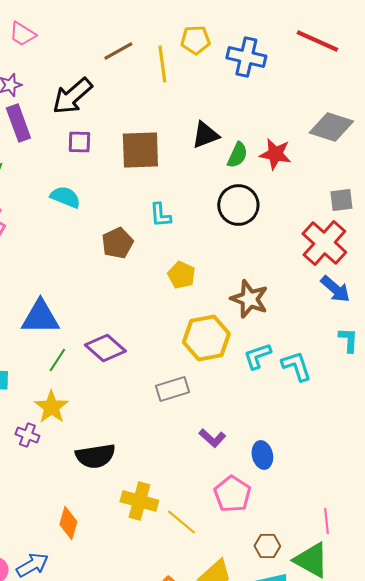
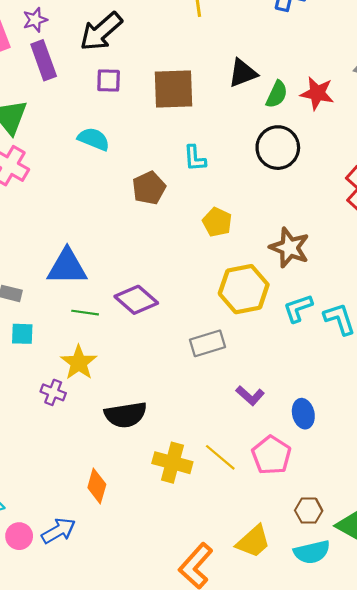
green line: (57, 360) -> (85, 313), turned 65
yellow line: (181, 522) -> (220, 457), moved

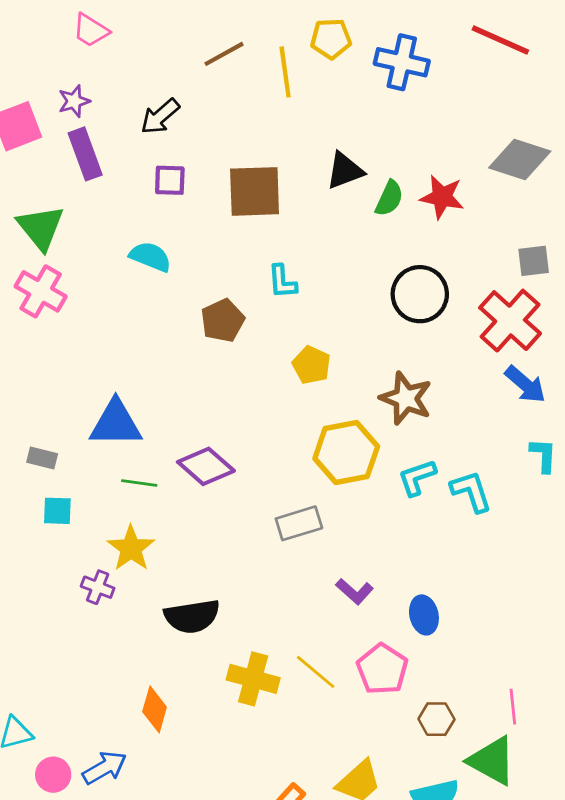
black arrow: (101, 32) -> (160, 116), size x0.7
black circle: (278, 148) -> (420, 294), moved
brown hexagon: (309, 511) -> (436, 719), moved

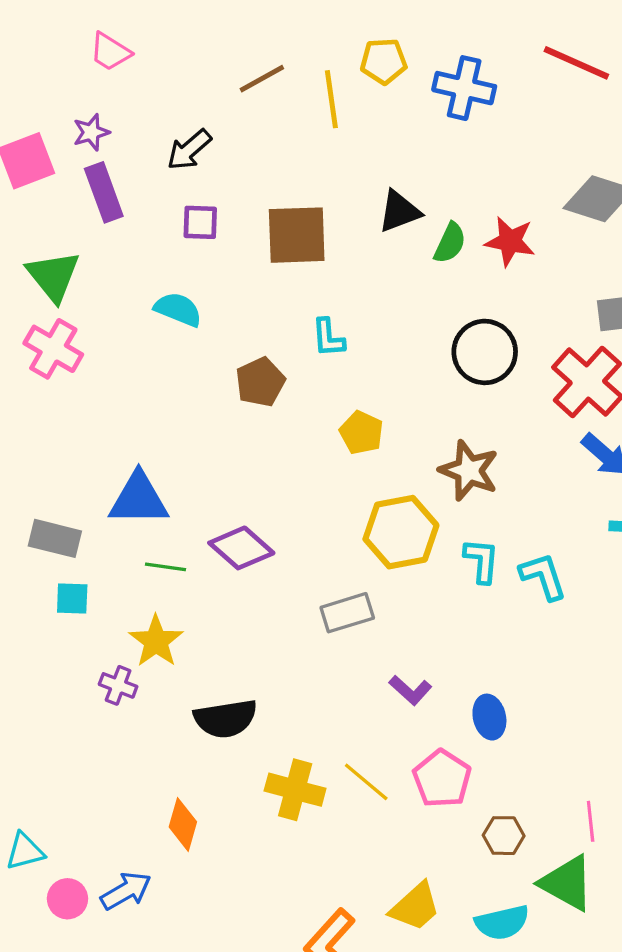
gray rectangle: (42, 458) -> (55, 538), size x1.5
cyan L-shape: (417, 477) -> (482, 561), turned 114

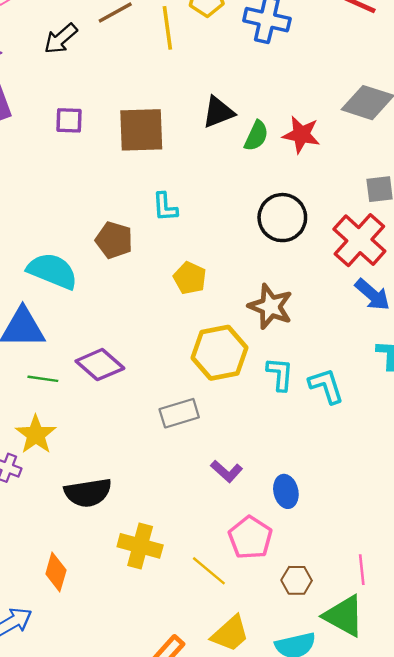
black arrow: (189, 150) -> (61, 39), moved
cyan semicircle: (178, 309) -> (52, 271), moved, size x1.4
brown pentagon: (260, 382) -> (114, 240), turned -30
yellow line: (366, 782) -> (209, 571), moved

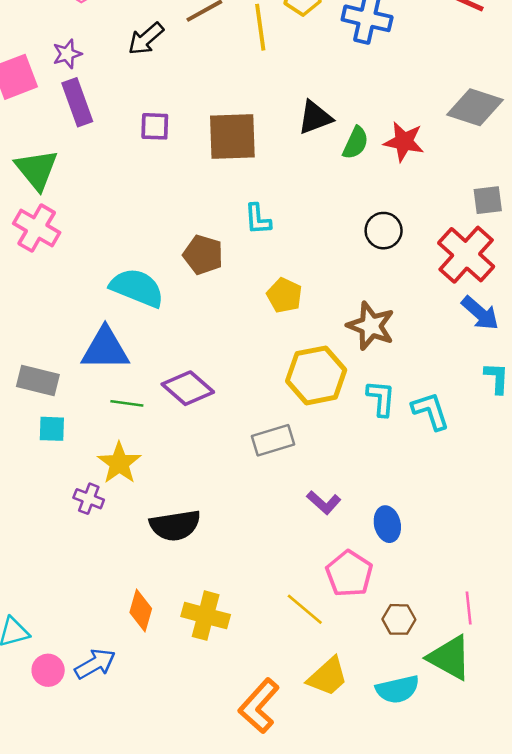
black circle: (282, 218) -> (384, 231), size x0.7
yellow cross: (140, 546) -> (206, 616), moved

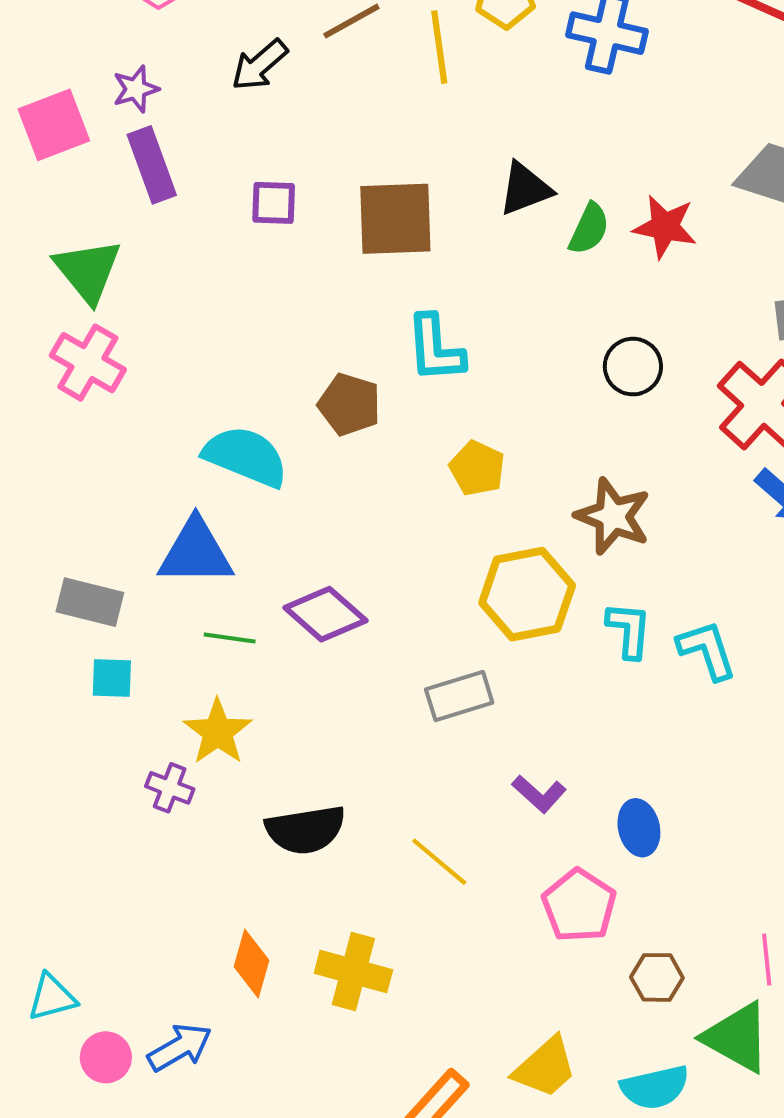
cyan L-shape: (258, 219) -> (435, 349), size x1.4
yellow line: (305, 609) -> (439, 862), moved

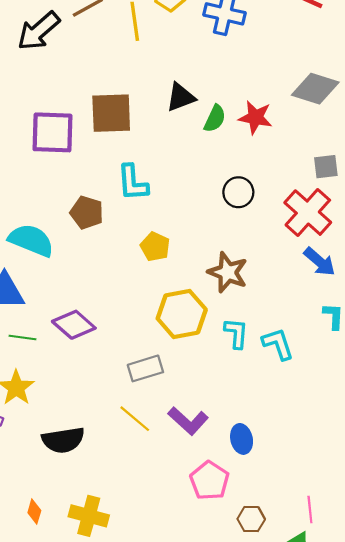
black arrow: (260, 65) -> (39, 31), size x1.4
purple square: (274, 203) -> (52, 132), moved, size x1.8
purple L-shape: (539, 794) -> (188, 421), size x1.4
yellow line: (439, 862) -> (135, 419), moved
orange diamond: (252, 964) -> (34, 512), size x0.7

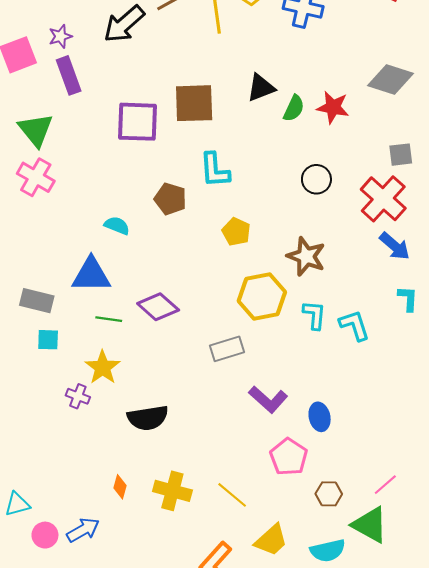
cyan semicircle: (31, 240) -> (117, 226), size x0.6
yellow line: (135, 419) -> (232, 495), moved
pink line: (310, 509) -> (385, 485), turned 55

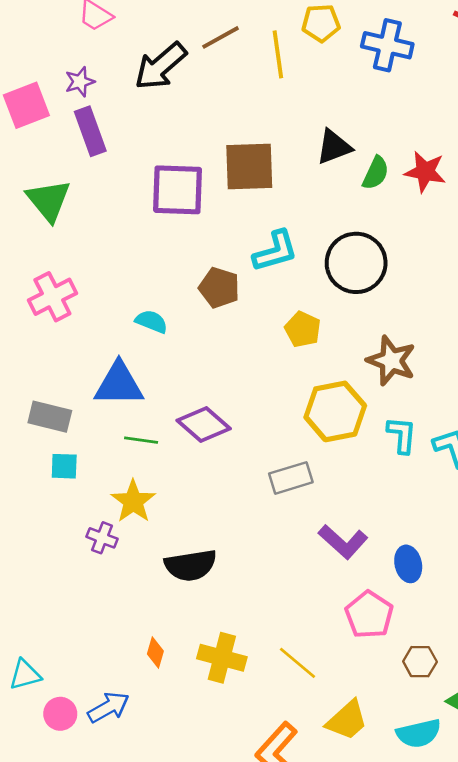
cyan L-shape: (215, 170) -> (275, 251), turned -102
pink cross: (36, 177) -> (52, 297), moved, turned 33
black circle: (316, 179) -> (356, 263), moved, size x1.6

